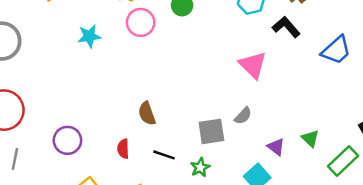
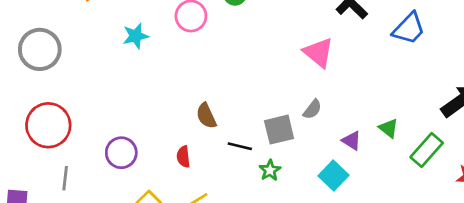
black line: (164, 155) -> (240, 146), moved

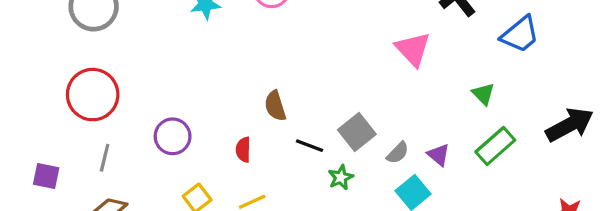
gray semicircle: (312, 109) -> (398, 153), moved
green triangle: (389, 128) -> (483, 94), moved
gray square: (279, 130) -> (357, 132), turned -32
green rectangle: (427, 150) -> (495, 146), moved

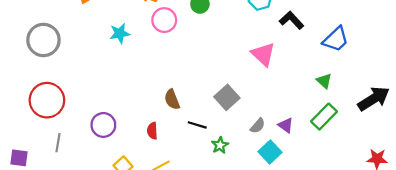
green triangle: (483, 94) -> (324, 81), moved
gray square: (357, 132) -> (227, 97), moved

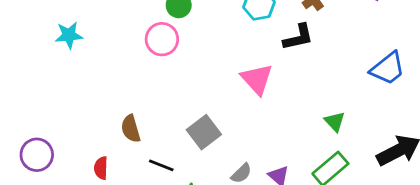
pink circle: (164, 20) -> (162, 39), moved
black L-shape: (291, 20) -> (298, 37), turned 115
blue trapezoid: (336, 39) -> (388, 68), moved

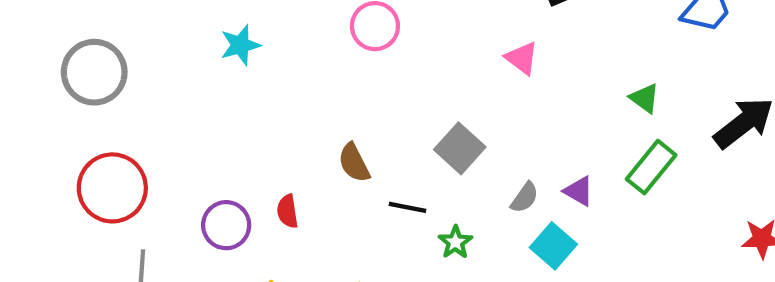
pink triangle: (257, 79) -> (522, 58), size x0.7
red semicircle: (101, 168) -> (287, 211), moved

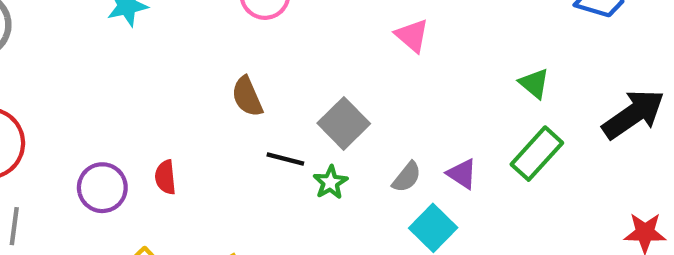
brown semicircle: (354, 163) -> (247, 97), moved
black line: (408, 207) -> (285, 159), moved
green star: (455, 242) -> (330, 182), moved

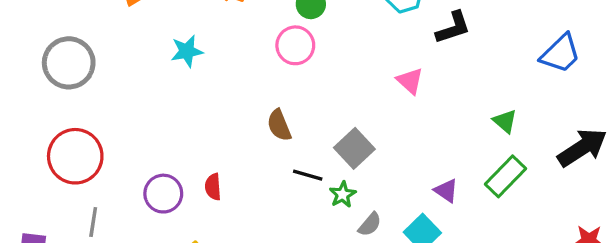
gray semicircle: (407, 177) -> (370, 224), moved

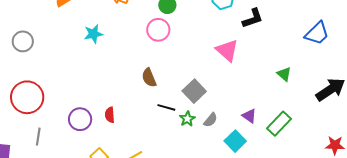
gray circle: (69, 63) -> (23, 41), size x0.7
pink triangle: (410, 81) -> (227, 50), size x1.4
green rectangle: (505, 176) -> (279, 124), moved
gray semicircle: (370, 224) -> (210, 120), moved

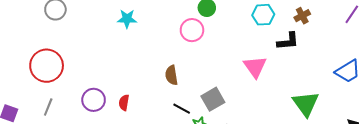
green triangle: (284, 74) -> (306, 104), size x1.8

